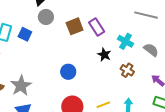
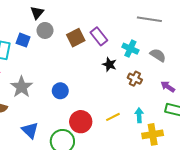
blue square: (25, 34) -> (23, 40), moved
blue circle: (68, 72) -> (60, 91), moved
gray star: (21, 86) -> (22, 87), moved

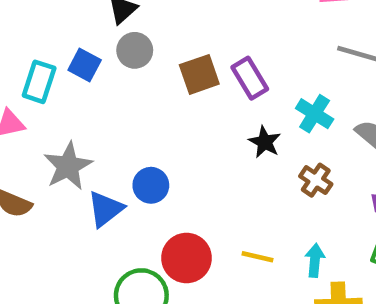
yellow line: (113, 117) -> (258, 257), turned 32
blue triangle: (30, 130) -> (105, 209), moved, turned 30

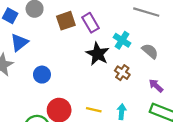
black star: (265, 142) -> (98, 54), size x1.5
blue triangle: (105, 209) -> (19, 42), moved

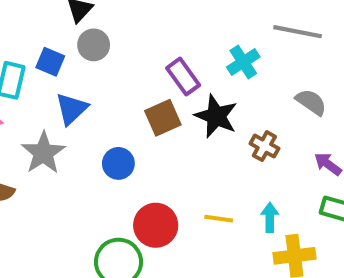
brown square: (66, 21) -> (163, 118), moved
purple rectangle: (91, 23) -> (183, 77), moved
cyan cross: (122, 40) -> (243, 62), moved, turned 30

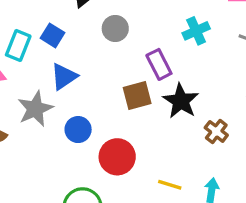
gray circle: (94, 45) -> (115, 28), moved
cyan cross: (243, 62) -> (196, 31), moved
blue circle: (118, 163) -> (78, 130), moved
red circle: (156, 225) -> (117, 157), moved

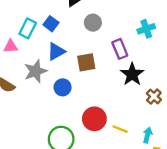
brown square: (137, 95) -> (86, 62), moved
red circle: (117, 157) -> (94, 119), moved

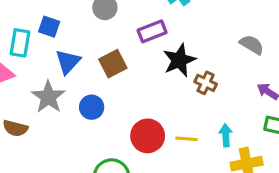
purple rectangle: (120, 49) -> (152, 31), turned -72
black star: (132, 74) -> (179, 60), turned 30
brown cross: (154, 96) -> (206, 83), moved

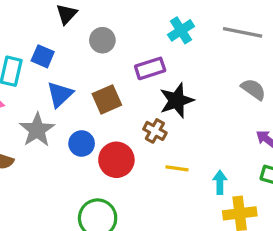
brown cross: (206, 83) -> (155, 131), moved
red circle: (148, 136) -> (116, 160), moved
yellow line: (186, 139) -> (177, 168), moved

